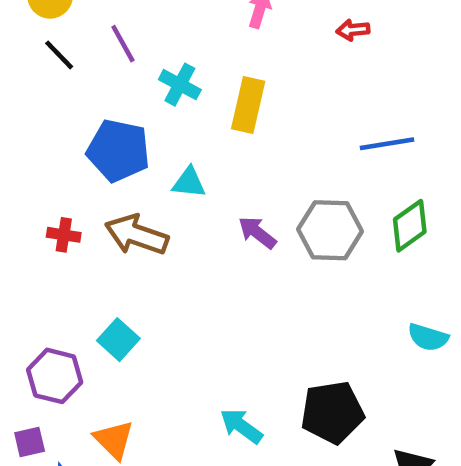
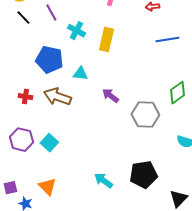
blue line: (387, 144) -> (167, 40), moved
gray hexagon: (330, 230) -> (145, 115), moved
purple hexagon: (55, 376) -> (21, 140), moved

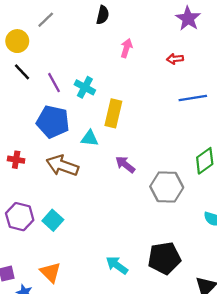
purple line: (51, 13) -> (54, 83), moved
yellow rectangle: (106, 40) -> (113, 113), moved
red cross: (25, 97) -> (16, 160), moved

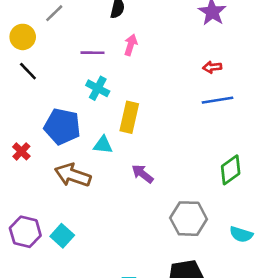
pink arrow: (126, 48) -> (131, 45), moved
red arrow: (175, 59) -> (212, 67), moved
purple line: (54, 83) -> (92, 53), moved, turned -60
red cross: (16, 160) -> (21, 151), moved, turned 35
gray hexagon: (167, 187) -> (189, 219), moved

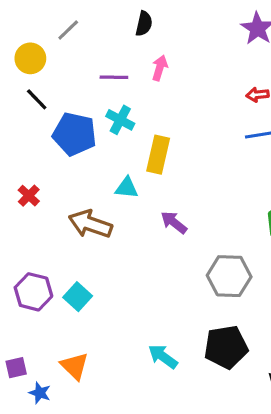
blue pentagon: (62, 126) -> (75, 134), moved

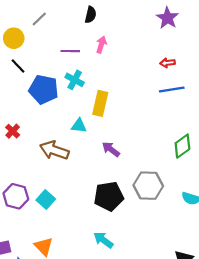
black pentagon: (226, 347) -> (109, 196), moved

